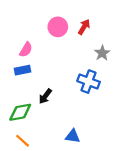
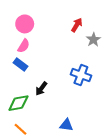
pink circle: (58, 27) -> (25, 24), moved
gray star: (102, 53) -> (93, 40), moved
blue rectangle: (23, 70) -> (21, 65), turned 48

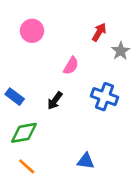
pink semicircle: (24, 46) -> (71, 66), moved
blue rectangle: (21, 65) -> (15, 97), moved
black arrow: (41, 89) -> (55, 101), moved

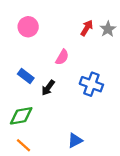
gray star: (121, 51) -> (108, 29), moved
blue rectangle: (15, 97) -> (26, 76), moved
blue triangle: (86, 161) -> (75, 140), turned -35

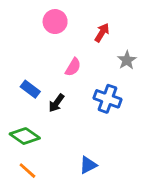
pink circle: (28, 27) -> (55, 22), moved
gray star: (108, 29) -> (127, 60), moved
green diamond: (21, 116) -> (25, 136), turned 45

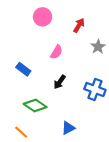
blue cross: (107, 99) -> (95, 89), moved
black arrow: (56, 103) -> (60, 82), moved
green diamond: (25, 136) -> (35, 105), moved

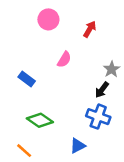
gray star: (98, 47) -> (112, 69), moved
black arrow: (60, 82) -> (102, 90), moved
blue cross: (95, 89) -> (98, 117), moved

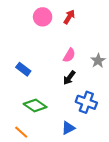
red arrow: (90, 29) -> (69, 17), moved
pink semicircle: (64, 59) -> (69, 55), moved
black arrow: (102, 90) -> (69, 78), moved

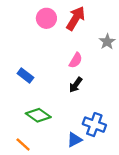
red arrow: (69, 17) -> (76, 18), size x1.5
gray star: (98, 61) -> (107, 42), moved
blue cross: (86, 102) -> (94, 125), moved

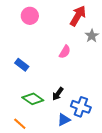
pink circle: (46, 18) -> (30, 16), moved
red arrow: (76, 18) -> (78, 16), moved
black arrow: (76, 85) -> (58, 94), moved

